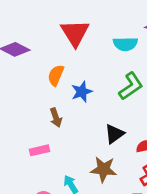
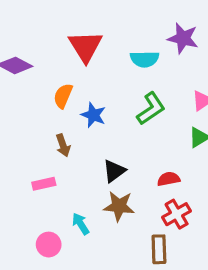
blue star: (82, 92) -> (93, 115), turned -30
black triangle: (114, 134) -> (114, 171), moved

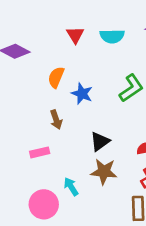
red triangle: (85, 46) -> (75, 35), size x0.6
cyan semicircle: (145, 59) -> (112, 36), moved
pink circle: (49, 245) -> (44, 204), size x1.4

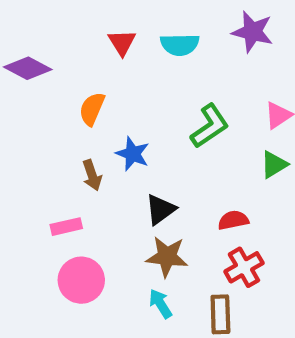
blue star: (82, 94) -> (133, 154), moved
cyan arrow: (71, 187) -> (160, 304), moved
pink circle: (44, 204) -> (81, 280), moved

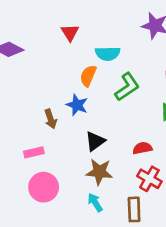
cyan semicircle: (180, 45) -> (108, 53), moved
orange semicircle: (92, 109) -> (88, 76), moved
red cross: (244, 267) -> (149, 179), turned -30

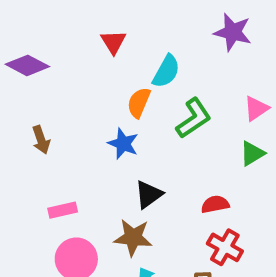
cyan semicircle: (108, 53) -> (166, 71), turned -60
brown arrow: (51, 119) -> (41, 140), moved
brown star: (99, 172) -> (133, 238), moved

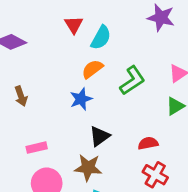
cyan semicircle: (166, 71) -> (101, 38), moved
orange semicircle: (139, 103) -> (92, 69), turned 30
blue star: (123, 144) -> (81, 99), turned 30

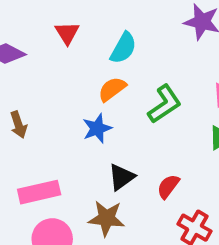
red triangle: (74, 25) -> (67, 33), moved
red semicircle: (148, 143) -> (168, 186), moved, turned -42
pink rectangle: (37, 148) -> (39, 192), size x1.5

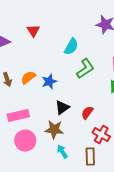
cyan semicircle: (123, 48) -> (71, 47), moved
orange semicircle: (112, 89) -> (28, 78), moved

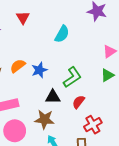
green L-shape: (85, 69) -> (72, 77), moved
black triangle: (62, 108) -> (53, 97), turned 35
red cross: (101, 135) -> (93, 125), turned 30

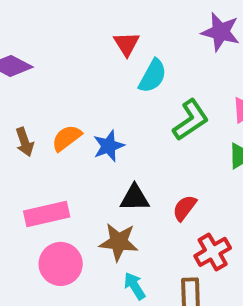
red triangle: (23, 18) -> (127, 44), moved
green L-shape: (72, 77) -> (191, 120), moved

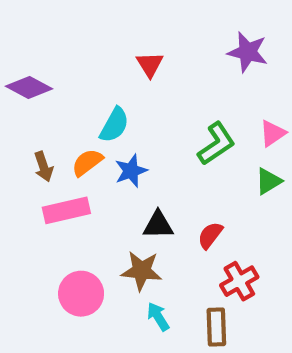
cyan semicircle: (153, 76) -> (114, 125), moved
pink rectangle: (47, 214) -> (66, 210), moved

